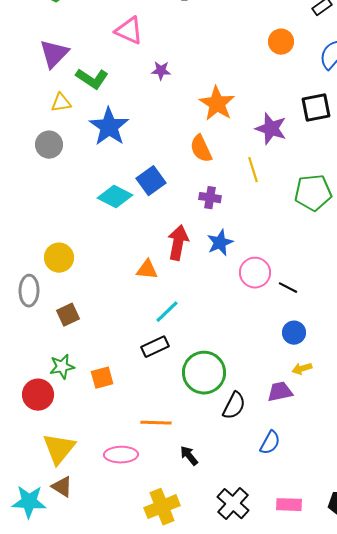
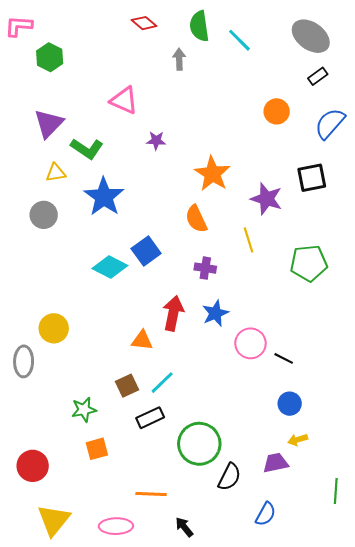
brown square: (68, 315) -> (127, 386), moved
green star: (62, 367) -> (84, 410), moved

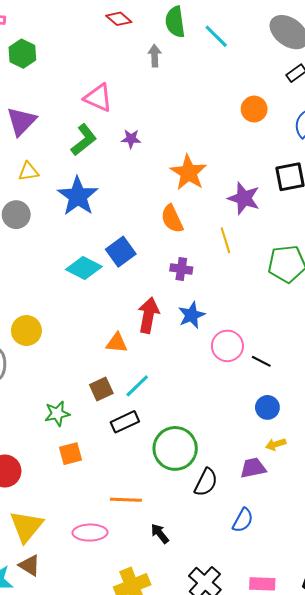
green L-shape: (87, 149) -> (84, 140), moved, turned -72

